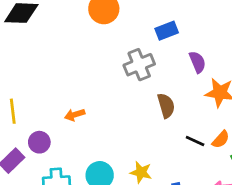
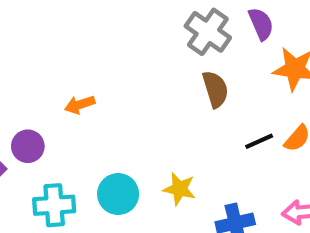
gray cross: (139, 65) -> (208, 32), moved, turned -32
black line: (195, 141) -> (259, 141), turned -48

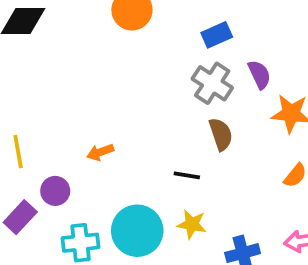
black line: (259, 141) -> (187, 175), moved, turned 35
cyan circle: (118, 194) -> (137, 231), size x1.4

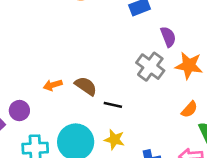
gray cross: (212, 83) -> (150, 67), moved
brown semicircle: (221, 134) -> (86, 86), moved, turned -40

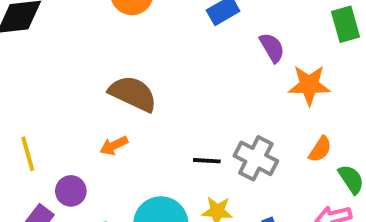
gray cross: (150, 67) -> (256, 158), moved
brown semicircle: (86, 86) -> (133, 94), moved, size x1.4

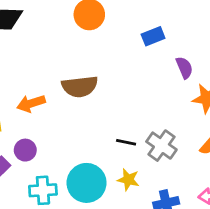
brown semicircle: (133, 94) -> (80, 87), turned 140
orange arrow: (114, 146) -> (31, 103), moved, size x1.4

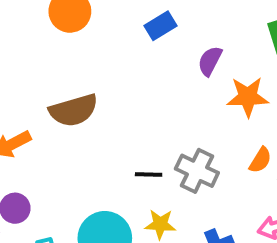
purple semicircle: (184, 68) -> (210, 61), turned -120

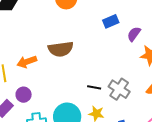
blue rectangle: (160, 26) -> (111, 21), moved

